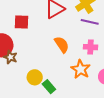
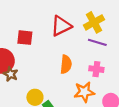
orange semicircle: (62, 45) -> (66, 64), turned 36
orange star: (81, 69) -> (84, 92), turned 30

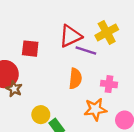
purple line: (97, 42) -> (86, 51), moved

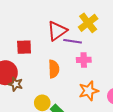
orange semicircle: (75, 79) -> (54, 69), moved
pink cross: (109, 84) -> (84, 60), moved

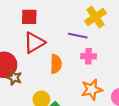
red triangle: (57, 31) -> (34, 43), moved
red square: (24, 47) -> (29, 17), moved

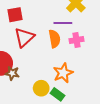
orange semicircle: (56, 64) -> (54, 39), moved
orange star: (92, 90) -> (63, 73), moved

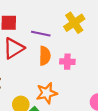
purple line: (63, 23) -> (41, 34), moved

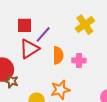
purple line: (41, 34) -> (43, 34), moved, turned -60

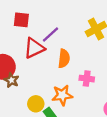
red square: (24, 25) -> (21, 20), moved
pink cross: (79, 60) -> (87, 79), moved

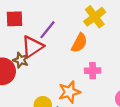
orange semicircle: (64, 58) -> (79, 43), moved, turned 30
brown star: (11, 80) -> (21, 60), moved

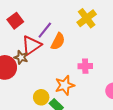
red square: (15, 19) -> (15, 21), turned -35
orange semicircle: (79, 43) -> (58, 41), moved

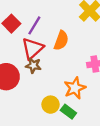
purple line: (45, 30) -> (34, 25), moved
brown star: (21, 57) -> (33, 65), moved

